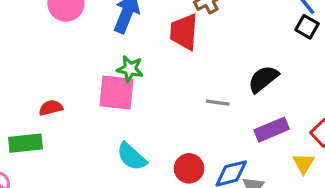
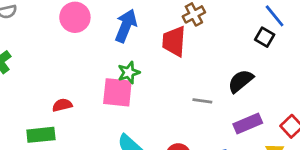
black square: (307, 27) -> (265, 37), moved
green star: (130, 69) -> (129, 73), turned -30

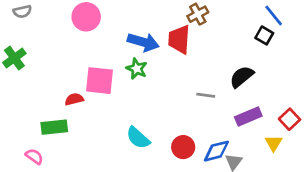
blue arrow: (126, 26) -> (143, 42), moved, turned 84
green star: (129, 73) -> (137, 69), turned -30
pink square: (117, 92) -> (99, 81), moved

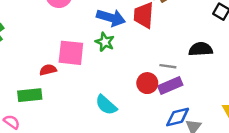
black semicircle: (242, 77) -> (201, 49), turned 35
purple rectangle: (248, 117) -> (170, 86), moved
red circle: (183, 147) -> (147, 83), moved

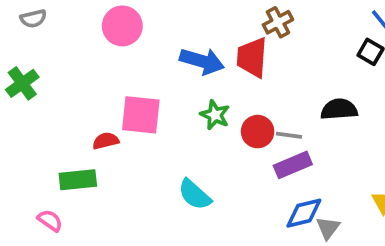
green star: (105, 42) -> (215, 115), moved
red circle: (147, 83) -> (258, 132), moved

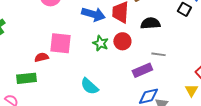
black semicircle: (339, 109) -> (150, 23), moved
red circle: (258, 132) -> (122, 41), moved
gray line: (289, 135) -> (158, 54), moved

